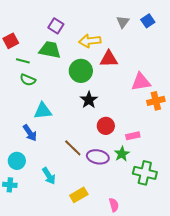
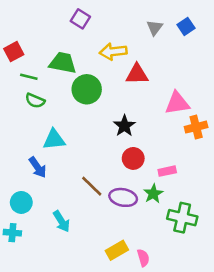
purple square: (56, 26) -> (80, 19), moved
green circle: (81, 71) -> (87, 89), moved
black star: (89, 100) -> (124, 126), moved
yellow rectangle: (79, 195) -> (117, 250), moved

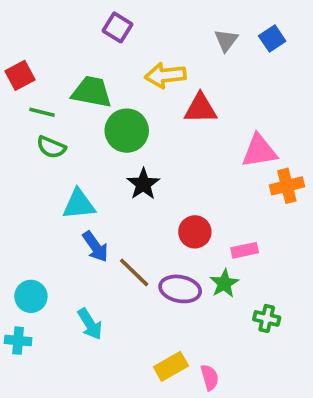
black star: (124, 126) -> (143, 184), moved
blue arrow: (38, 167) -> (95, 247), moved
green cross: (182, 218) -> (267, 318), size x0.6

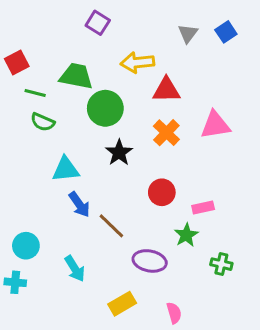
orange cross: (287, 186) -> (166, 133), moved, turned -32
purple ellipse: (180, 289) -> (150, 261), moved
yellow rectangle: (171, 366) -> (122, 304), moved

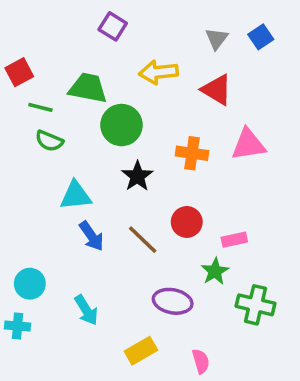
red triangle: (166, 90) -> (217, 90), moved, turned 32
orange cross: (166, 133) -> (192, 153), turned -36
brown line: (111, 226) -> (143, 240), moved
green cross: (221, 264) -> (255, 305), size x1.5

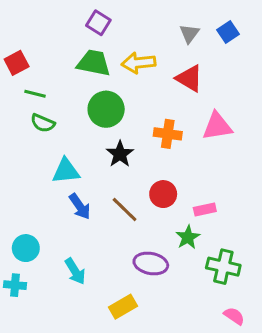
green trapezoid: (88, 88) -> (94, 63), moved
pink semicircle: (201, 361) -> (234, 316), moved, turned -40

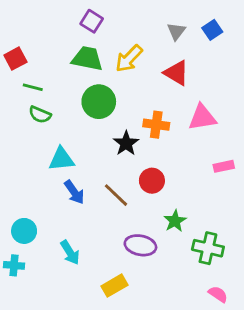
yellow arrow: (138, 63) -> (129, 59), turned -40
black star: (120, 154) -> (126, 143), moved
pink rectangle: (205, 209) -> (224, 166), moved

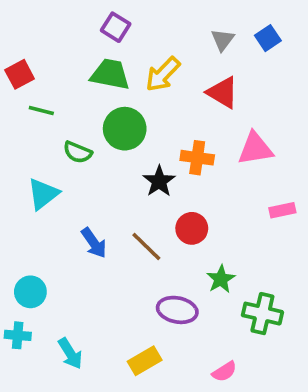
green semicircle: (40, 115) -> (78, 152), moved
cyan triangle: (61, 159) -> (43, 194), moved, turned -32
cyan arrow: (70, 252) -> (70, 353), moved
pink semicircle: (218, 294) -> (224, 372), moved, turned 114

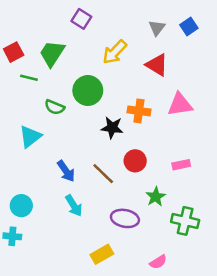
green trapezoid: (110, 74) -> (52, 53), moved, turned -68
black star: (159, 181) -> (112, 128), turned -30
pink rectangle: (282, 210) -> (181, 165), moved
cyan arrow: (70, 353) -> (74, 206), moved

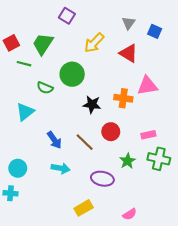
blue square: (189, 27) -> (155, 31), moved, turned -32
orange cross: (139, 111) -> (123, 98), moved
cyan arrow: (74, 206) -> (61, 168), turned -48
green cross: (185, 221) -> (159, 159), moved

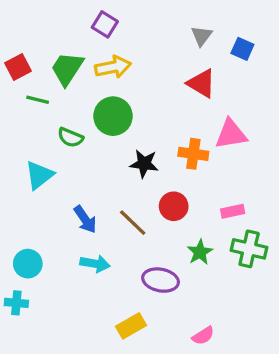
yellow arrow: (94, 43) -> (113, 67), moved, turned -145

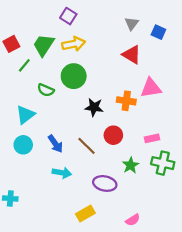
green line: (38, 100) -> (24, 65), turned -64
cyan circle: (28, 264) -> (23, 145), moved

